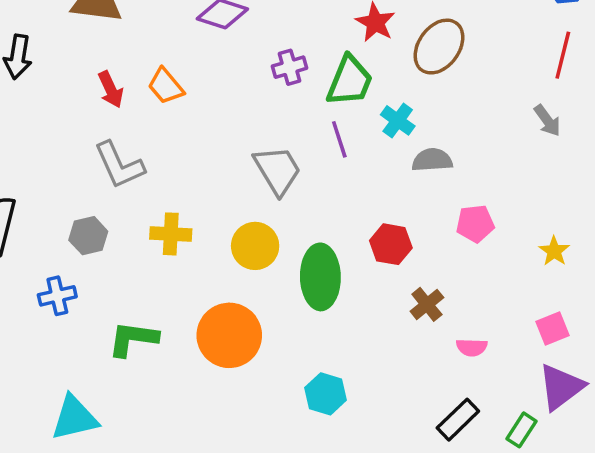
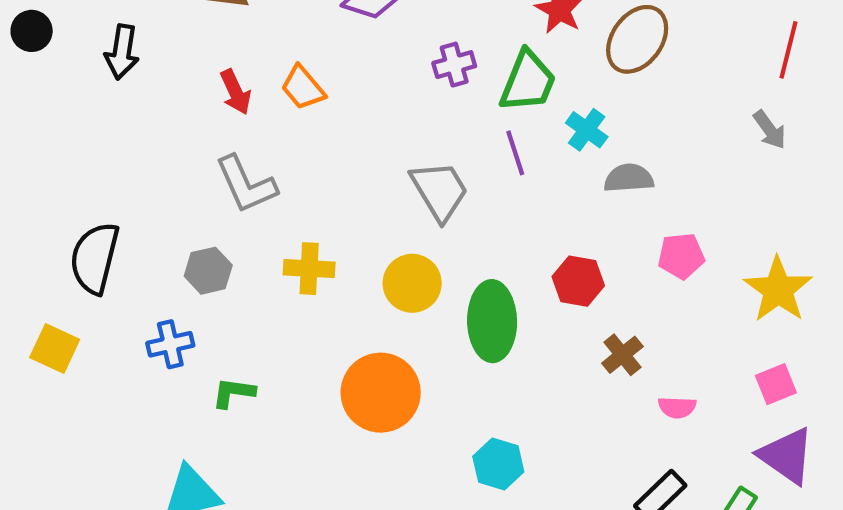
yellow star: (554, 251) -> (778, 290), size x1.8
green L-shape: (133, 339) -> (233, 393), moved, size x0.7
purple triangle: (561, 387) -> (786, 456), turned -48

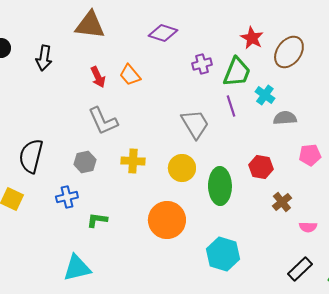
cyan hexagon: (498, 464) -> (223, 254), size x1.4

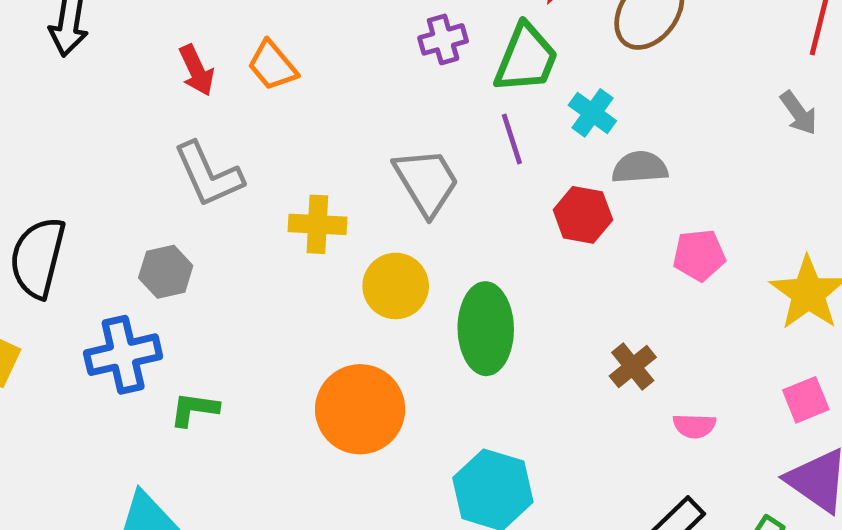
yellow cross: (133, 161) -> (317, 224), moved
red hexagon: (261, 167) -> (583, 215), moved
blue cross: (67, 197) -> (123, 355), size x1.4

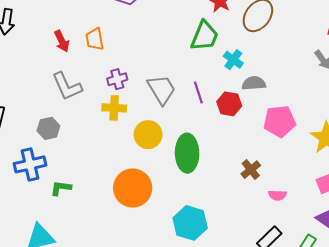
purple cross: (443, 39) -> (117, 79), moved
orange trapezoid: (272, 66) -> (95, 39), turned 30
purple line: (512, 139) -> (198, 93), moved
pink pentagon: (699, 255) -> (279, 121), size x1.4

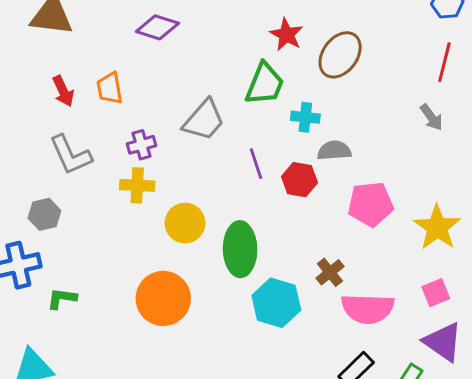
cyan cross: (233, 60) -> (305, 117), turned -30
gray trapezoid: (161, 89) -> (204, 120), moved, turned 72
pink semicircle: (277, 195) -> (368, 309), size x2.0
cyan hexagon: (190, 223) -> (276, 303), moved

